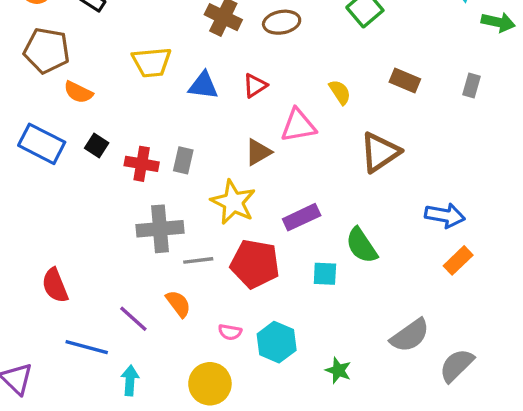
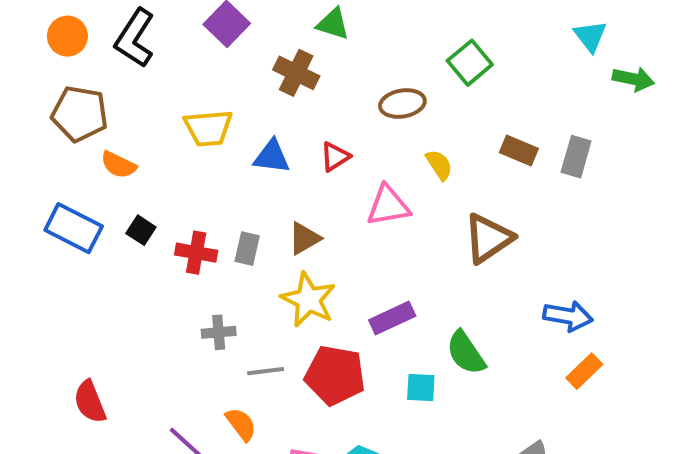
brown ellipse: (282, 22) -> (402, 104), moved
gray rectangle: (472, 86) -> (576, 157), moved, size x1.4
brown triangle: (258, 152) -> (304, 238), moved
gray cross: (160, 229) -> (219, 332), size x0.6

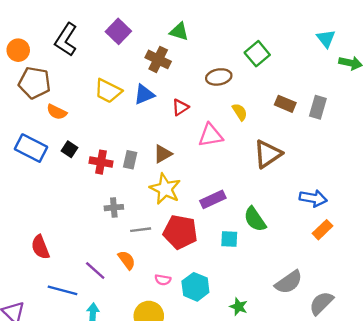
orange circle: (67, 36) -> (18, 50), moved
yellow trapezoid: (208, 128) -> (108, 91), turned 32
blue triangle: (272, 157) -> (144, 94), moved, turned -30

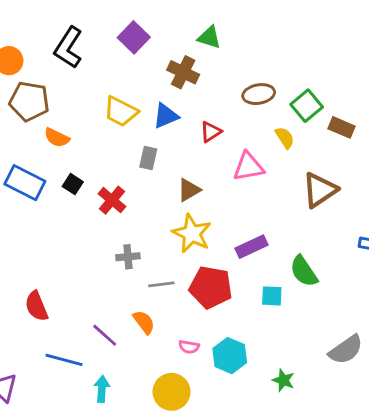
green square: (257, 54) -> (307, 106), moved
gray rectangle: (130, 160) -> (148, 158), moved
red cross: (101, 162) -> (112, 200), turned 30

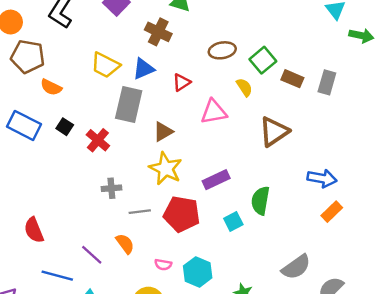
gray rectangle: (148, 158) -> (129, 105), size x1.8
green semicircle: (304, 271) -> (260, 201), turned 44
cyan square: (272, 296) -> (233, 221), turned -30

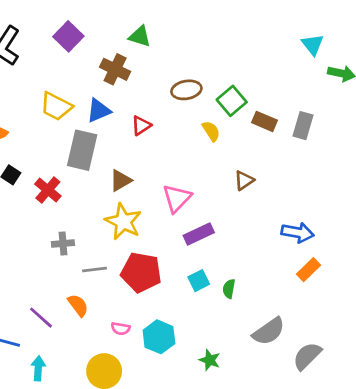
pink triangle: (214, 112) -> (177, 198), moved, turned -36
brown triangle: (274, 132) -> (244, 180), size x0.6
purple rectangle: (216, 180) -> (199, 234), moved
green semicircle: (260, 201) -> (229, 289), moved, size x0.6

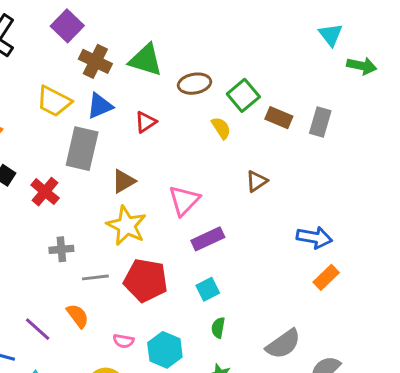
green triangle: (140, 36) -> (146, 60), moved, size x1.4
brown cross: (115, 69) -> (95, 61), moved
green semicircle: (229, 289) -> (218, 328), moved

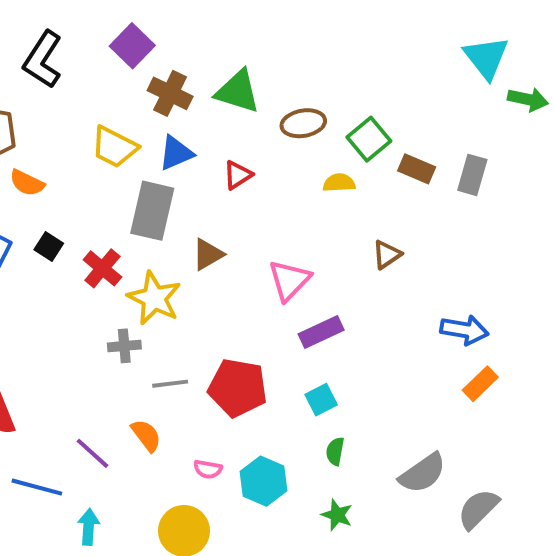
cyan triangle: (331, 35) -> (486, 58), size x1.4
yellow semicircle: (221, 128) -> (339, 183), turned -60
yellow star: (126, 226) -> (154, 298), moved

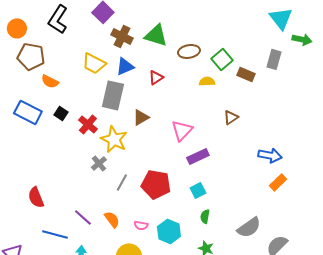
gray rectangle: (472, 175) -> (274, 59), moved
gray cross: (124, 346) -> (99, 163), turned -35
gray line: (170, 384) -> (122, 182), turned -54
orange semicircle: (146, 435) -> (112, 219), moved

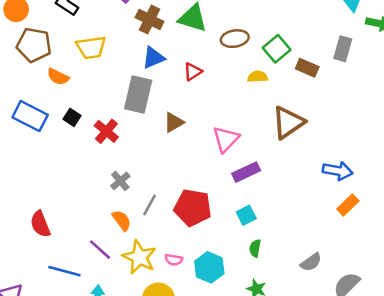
yellow trapezoid: (94, 63) -> (91, 47), moved, turned -35
brown triangle: (231, 117) -> (288, 122), size x1.8
yellow star: (114, 139) -> (139, 257), moved
orange semicircle: (112, 219) -> (122, 220), moved
gray semicircle: (249, 227) -> (311, 262), size x0.7

